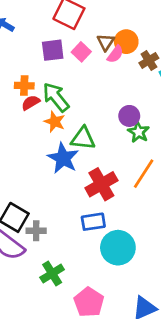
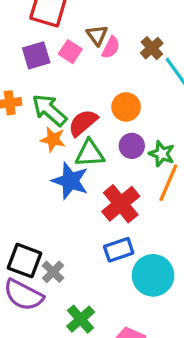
orange circle: (126, 42) -> (126, 107), moved
red semicircle: (31, 103) -> (83, 123), moved, size x1.4
purple circle: (129, 116) -> (132, 146), moved
green star: (139, 132) -> (162, 154), moved
gray cross: (36, 231) -> (53, 272), turned -36

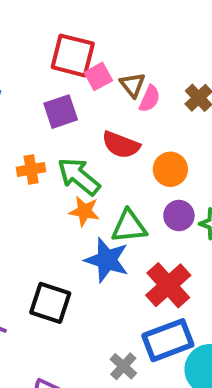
pink square: (70, 52) -> (98, 76), moved, turned 30
red semicircle: (83, 123) -> (121, 145), moved, turned -116
blue rectangle: (119, 250) -> (168, 340), size x1.4
black square: (25, 261) -> (50, 303), moved
gray cross: (53, 272) -> (123, 366), moved

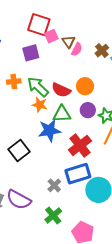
red semicircle: (121, 145) -> (61, 90), moved
blue star: (107, 260) -> (49, 130), turned -30
black square: (50, 303) -> (19, 150), turned 30

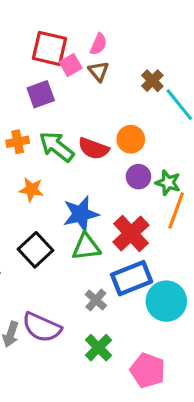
pink semicircle: (77, 49) -> (98, 44), moved
orange star: (40, 105) -> (31, 190), moved
green triangle: (62, 114) -> (86, 247), moved

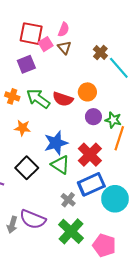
orange cross: (18, 142) -> (12, 96), turned 32
green triangle: (86, 247) -> (60, 165), turned 42
green cross: (98, 348) -> (71, 231), size x1.4

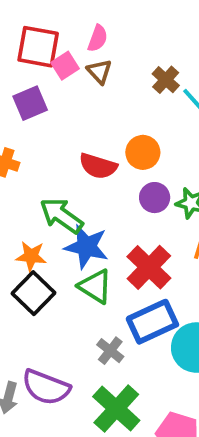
green arrow: (38, 99) -> (61, 216), moved
orange star: (23, 128) -> (31, 256), moved
blue star: (56, 143) -> (86, 247), turned 30

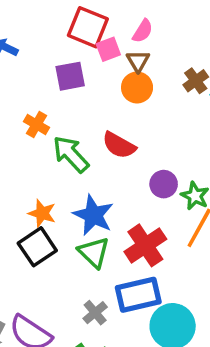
orange circle: (143, 152) -> (137, 87), moved
green arrow: (61, 216) -> (71, 154), moved

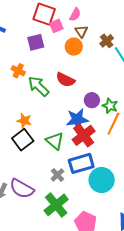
brown triangle: (138, 61) -> (81, 31), moved
blue star: (93, 215) -> (77, 119), moved, turned -30

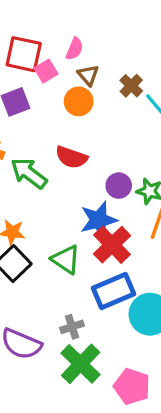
gray cross: (57, 175) -> (72, 327), moved, turned 32

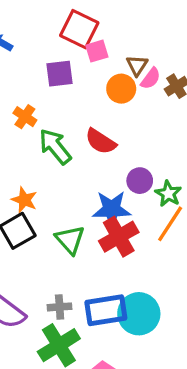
pink semicircle: (75, 49) -> (151, 78), moved
blue rectangle: (114, 291) -> (106, 310), moved

